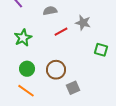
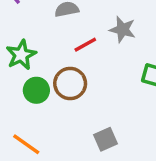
green circle: (27, 69) -> (36, 90), moved
brown circle: (56, 70) -> (70, 84), moved

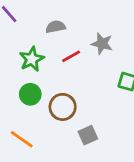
green star: (21, 55) -> (32, 59), moved
brown circle: (70, 84) -> (63, 107), moved

